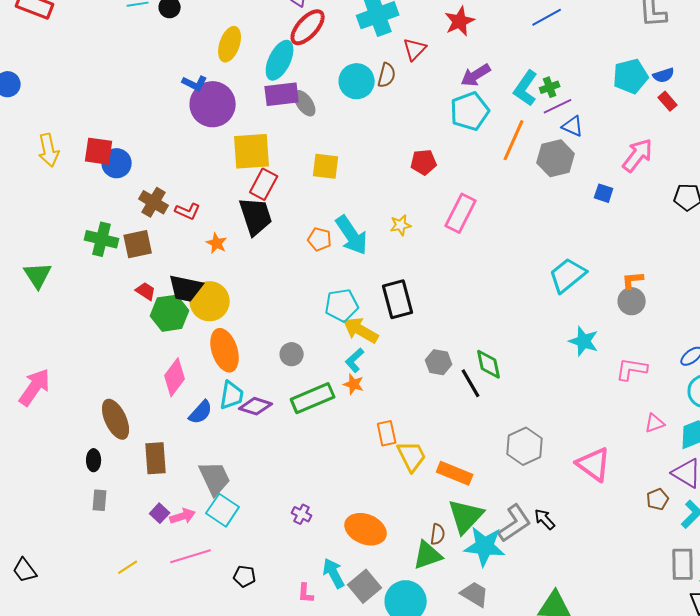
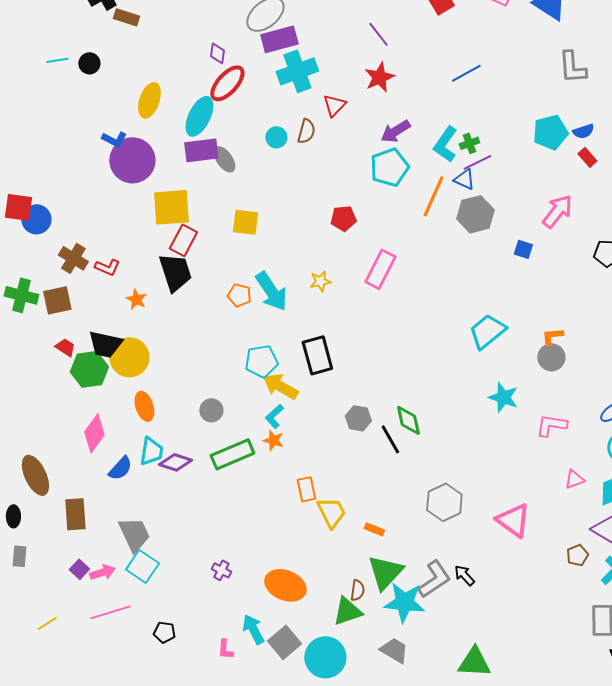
cyan circle: (357, 81) -> (276, 137), size x0.6
blue triangle: (573, 126) -> (464, 179), moved
orange ellipse: (225, 350) -> (144, 406), size x0.7
orange rectangle: (455, 473) -> (374, 529), size x0.6

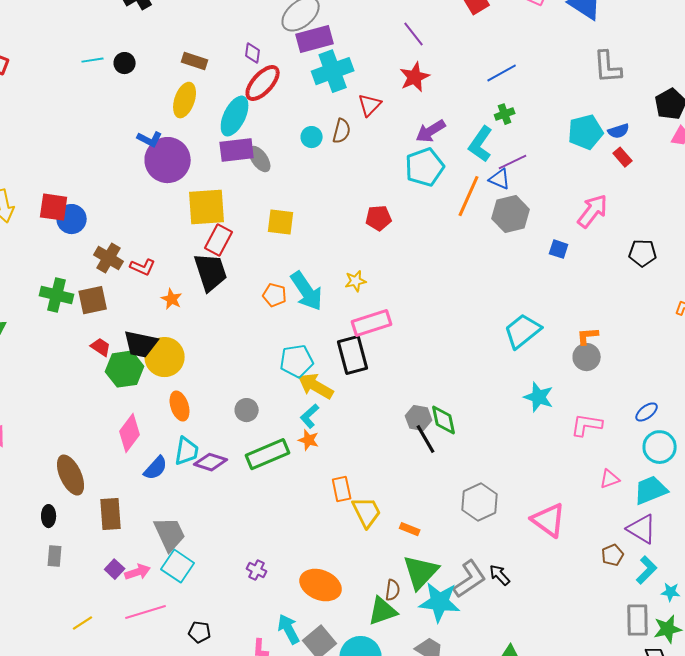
brown rectangle: (126, 17) -> (195, 61), moved
green cross: (469, 143) -> (505, 114), moved
pink rectangle: (380, 269) -> (372, 323), moved, turned 45
gray hexagon: (358, 418) -> (419, 418), moved

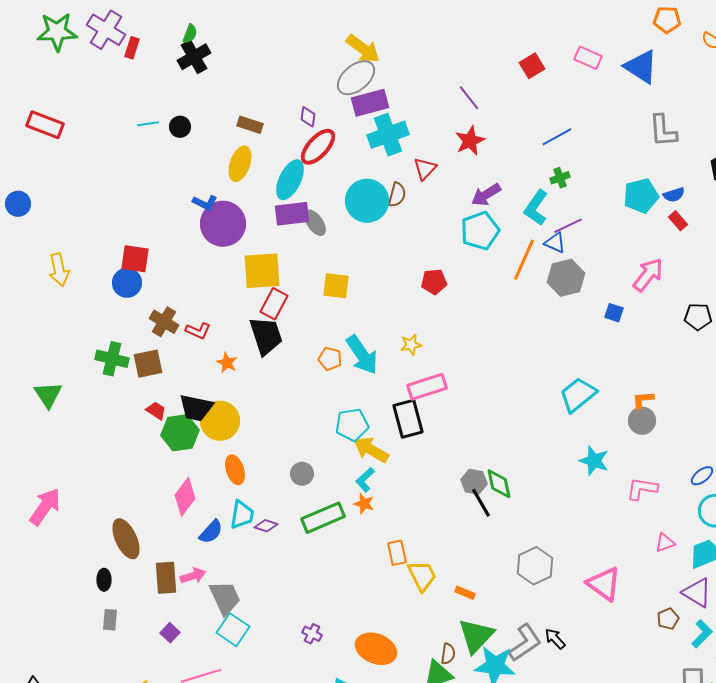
cyan circle: (312, 137) -> (367, 201), size x2.0
red square: (54, 207) -> (135, 259), moved
purple diamond: (211, 462) -> (266, 526), size x0.7
pink arrow: (138, 572) -> (193, 576), moved

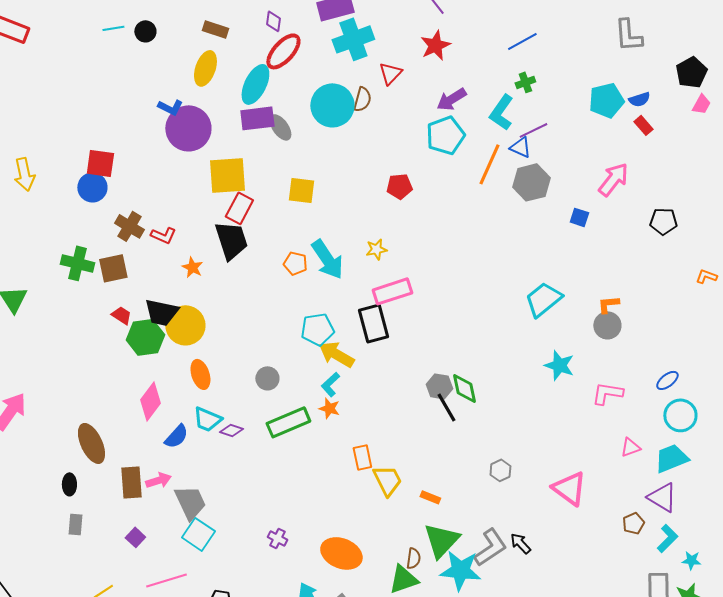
cyan trapezoid: (242, 515) -> (207, 419), turned 104
gray hexagon: (535, 566) -> (500, 470), size x0.6

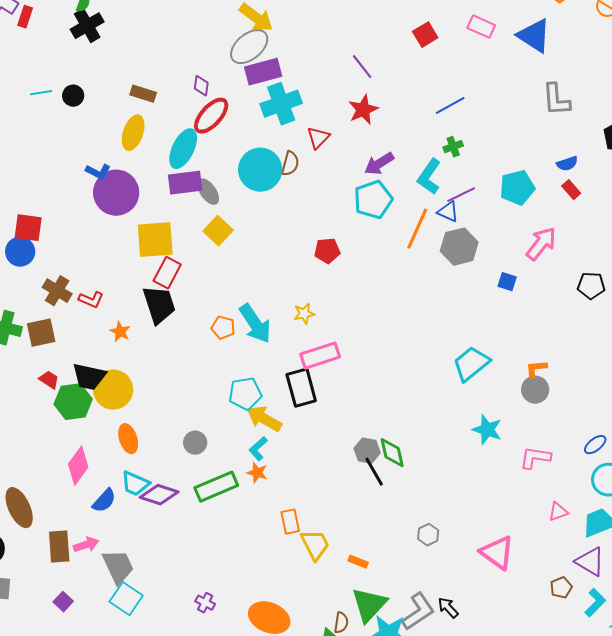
cyan pentagon: (606, 100) -> (517, 188), moved
yellow square: (301, 190) -> (218, 231), moved, turned 36
purple diamond: (231, 430) -> (159, 495), size x1.6

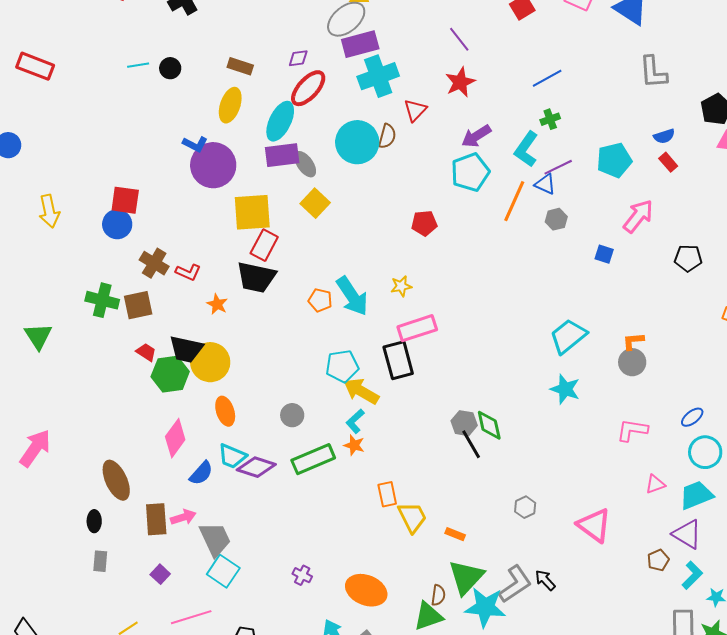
purple diamond: (201, 86) -> (298, 58), turned 75
gray hexagon: (459, 247) -> (556, 219), size x0.6
black trapezoid: (159, 305) -> (256, 277), turned 120
cyan star: (487, 430) -> (565, 389), moved

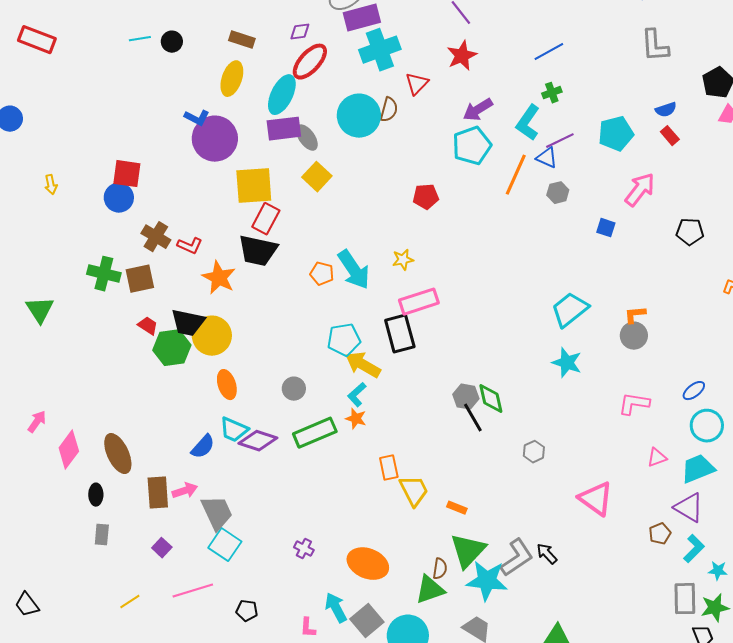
yellow arrow: (49, 211) -> (51, 185), size x0.6
orange star: (217, 304) -> (219, 278), size x1.6
pink diamond: (175, 438) -> (69, 450), moved
pink arrow: (35, 448) -> (37, 422), size x0.6
gray hexagon: (525, 507) -> (534, 452), moved

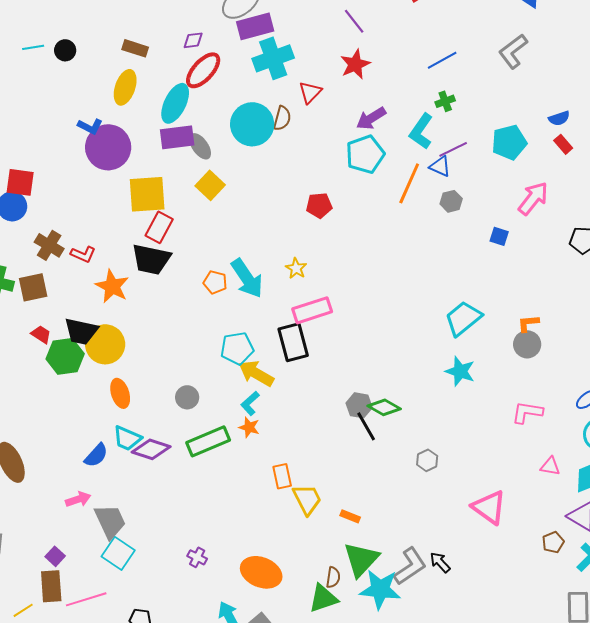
gray L-shape: (655, 46) -> (513, 51), moved, turned 57
yellow star: (403, 260) -> (296, 268), turned -30
green diamond: (491, 399) -> (384, 407), turned -48
pink triangle: (657, 458) -> (550, 466), turned 30
brown rectangle: (158, 493) -> (51, 586), moved

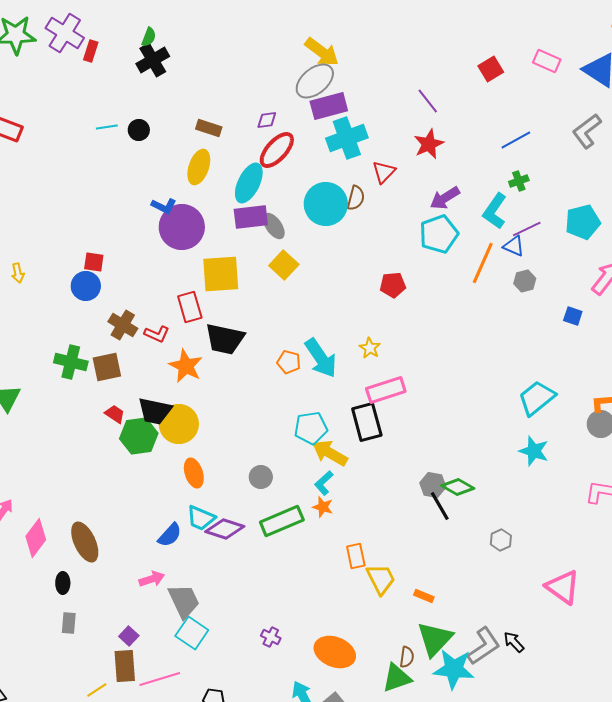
red square: (20, 182) -> (94, 262), size x0.7
red rectangle: (159, 227) -> (190, 307), moved, turned -44

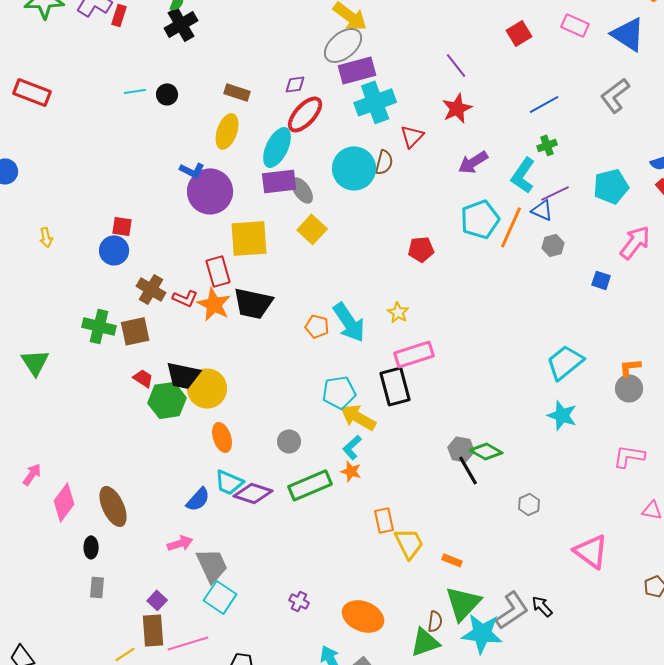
cyan pentagon: (439, 234) -> (480, 219), moved
orange star: (186, 366) -> (214, 304), moved

